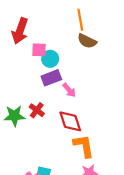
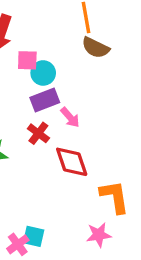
red cross: (37, 110) -> (38, 133), moved
orange L-shape: (84, 146) -> (115, 197), moved

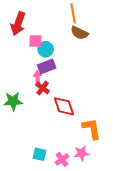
pink arrow: (70, 117) -> (37, 78), moved, turned -144
pink cross: (18, 244) -> (62, 159), moved

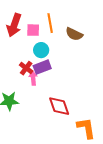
orange line: (73, 13) -> (50, 23), moved
pink square: (35, 41) -> (33, 30), moved
red cross: (43, 88) -> (26, 68), moved

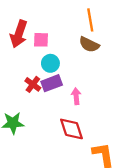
orange line: (50, 23) -> (90, 20), moved
pink arrow: (33, 78) -> (76, 96), moved

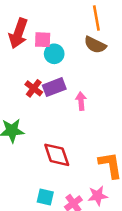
cyan circle: (50, 63) -> (54, 54), moved
red diamond: (72, 129) -> (57, 155), moved

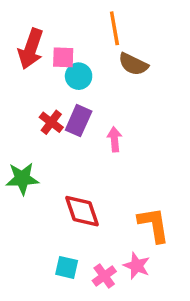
orange line: (96, 18) -> (114, 28), moved
purple rectangle: (54, 87) -> (79, 121), turned -45
pink star: (98, 196) -> (137, 266), turned 30

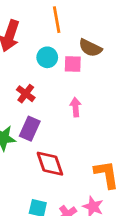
orange line: (114, 28) -> (57, 20), moved
pink square: (63, 57) -> (73, 64), moved
purple rectangle: (79, 121) -> (30, 129), moved

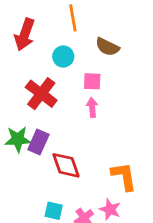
pink square: (73, 64) -> (92, 81), moved
red cross: (26, 94) -> (41, 94), size x1.6
purple rectangle: (30, 129) -> (38, 142), moved

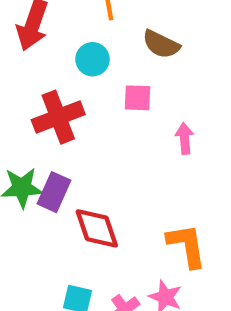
red cross: (41, 94) -> (58, 117), turned 32
pink arrow: (92, 107) -> (185, 138), moved

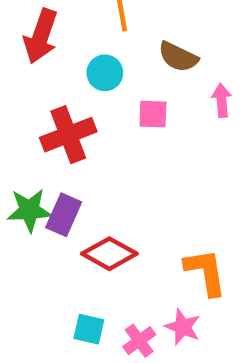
pink arrow: (185, 138) -> (222, 100), moved
red diamond: (97, 228) -> (109, 254), turned -42

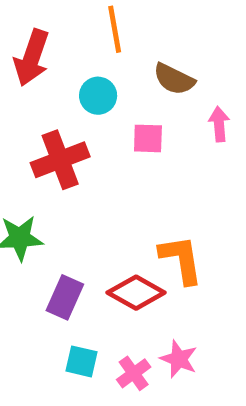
purple rectangle: (64, 215) -> (65, 297), moved
red diamond: (109, 254) -> (136, 293), moved
orange L-shape: (206, 272) -> (181, 259), moved

